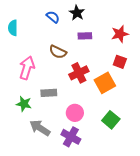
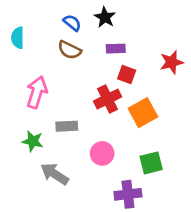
red star: (120, 34) -> (172, 62), moved
brown semicircle: (58, 52) -> (69, 50), moved
red square: (120, 62) -> (127, 74), moved
green square: (111, 120) -> (151, 163), turned 36
purple cross: (71, 137) -> (128, 194), moved, turned -36

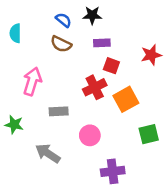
black star: (105, 17) -> (92, 15), turned -30
green star: (33, 141) -> (14, 125), moved
green square: (151, 163) -> (149, 134), moved

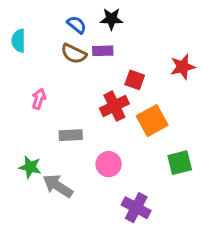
purple rectangle: (102, 43) -> (103, 51), moved
pink arrow: (32, 81) -> (39, 99), size x0.6
green star: (14, 125) -> (30, 167), moved
purple cross: (113, 171) -> (136, 208), turned 35

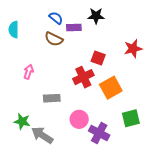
black star: (111, 19) -> (96, 16), moved
purple rectangle: (103, 51) -> (74, 27), moved
purple cross: (136, 208) -> (99, 133), moved

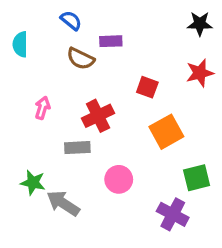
black star: (96, 16) -> (200, 24), moved
blue semicircle: (56, 18) -> (71, 20), moved
red cross: (83, 77) -> (98, 116), moved
purple cross: (99, 133) -> (173, 214), moved

